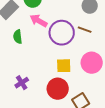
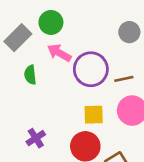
brown line: (85, 30) -> (124, 79), moved, turned -32

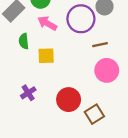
purple circle: (91, 69) -> (81, 19), moved
yellow square: (94, 115) -> (46, 56), moved

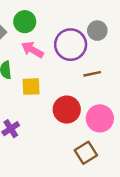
pink circle: (107, 70) -> (100, 118), moved
red circle: (69, 100) -> (67, 110), moved

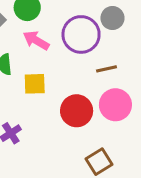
pink circle: (100, 118) -> (115, 105), moved

